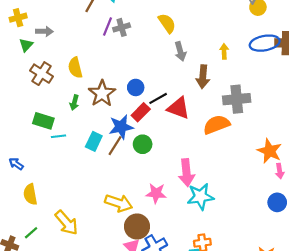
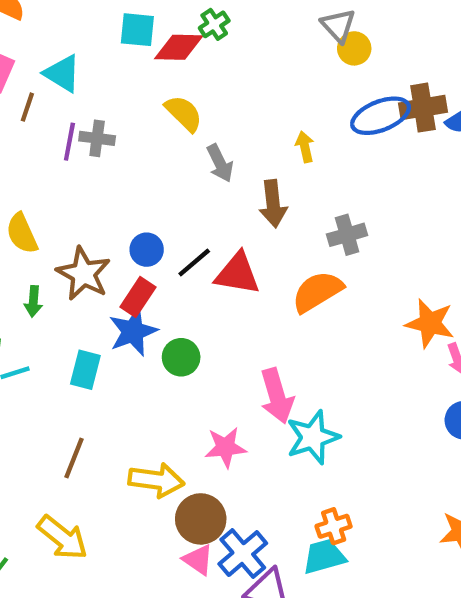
gray cross: (122, 27) -> (97, 138), turned 35
gray cross: (237, 99) -> (347, 235), size x0.7
red rectangle: (141, 112) -> (138, 297), moved
brown line: (115, 146) -> (74, 458), moved

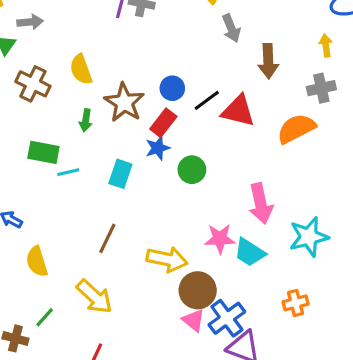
yellow arrow: (305, 147) -> (326, 45), moved
blue star: (133, 331) -> (158, 148), size x0.7
cyan star: (313, 437) -> (309, 237), moved
cyan trapezoid: (324, 557) -> (250, 252), moved, turned -136

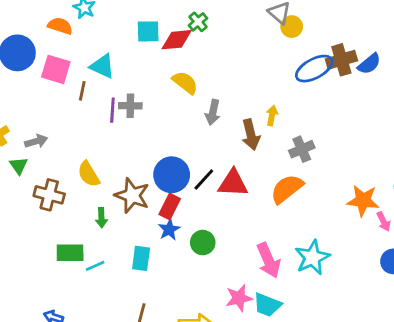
gray arrow: (231, 28) -> (213, 112), turned 45
yellow arrow: (326, 45) -> (272, 115), moved, turned 30
blue circle: (172, 88) -> (172, 175), size x1.6
cyan star: (309, 237) -> (312, 257), moved

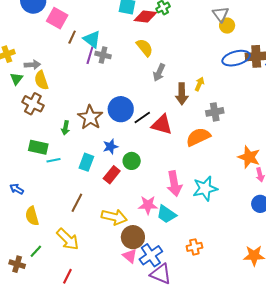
cyan triangle: (102, 66) -> (92, 39), moved
yellow semicircle: (89, 174) -> (41, 80), moved
red rectangle: (170, 207) -> (112, 175), moved

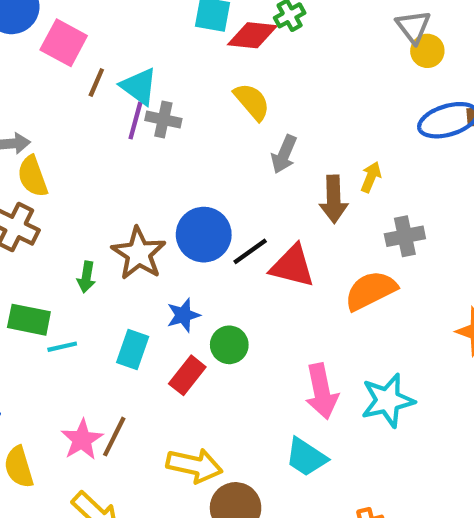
pink star: (148, 205) -> (82, 440), moved, turned -30

